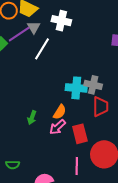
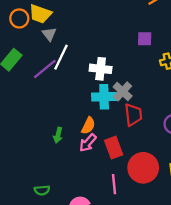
white cross: (61, 21) -> (101, 69), moved
purple line: (19, 34) -> (45, 69), moved
gray cross: (93, 85) -> (123, 91), turned 36

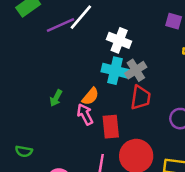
pink arrow: (88, 143) -> (85, 114), turned 96

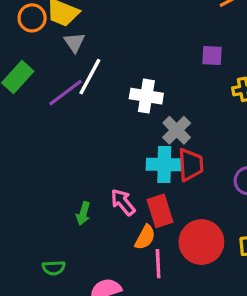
cyan cross: (115, 71) -> (164, 164), moved
orange semicircle: (90, 96) -> (145, 237), moved
green arrow: (56, 98) -> (83, 213), moved

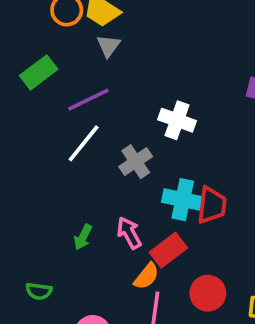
white line: (90, 77) -> (84, 143), moved
gray cross: (177, 130) -> (136, 162), moved
red rectangle: (160, 211) -> (168, 250), turned 60
red circle: (201, 242) -> (208, 293), size x0.7

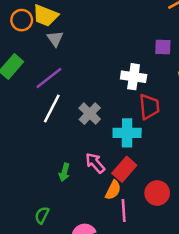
white cross: (177, 120) -> (134, 77), moved
red trapezoid: (212, 205) -> (149, 107), moved
green semicircle: (39, 291) -> (42, 215), turned 120

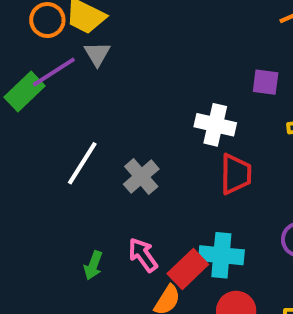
purple line: (49, 78) -> (54, 72), moved
cyan cross: (127, 133) -> (221, 255), moved

